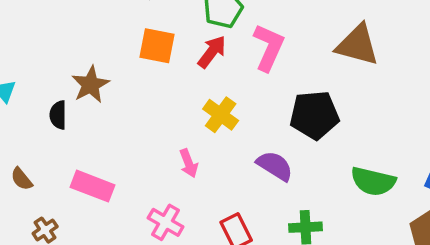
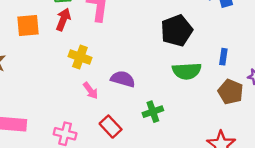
black pentagon: (314, 115) -> (177, 30), moved
pink arrow: (189, 163) -> (91, 91), moved

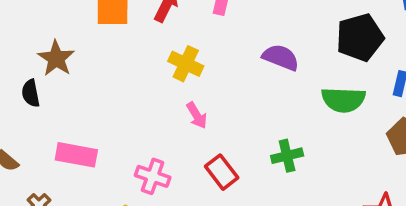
black pentagon: (177, 30) -> (360, 37), moved
purple semicircle: (123, 79) -> (281, 57), moved

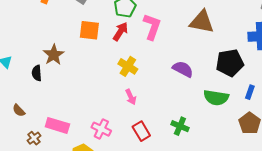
pink rectangle: (76, 155) -> (57, 125), moved
green cross: (287, 156) -> (180, 126), turned 30

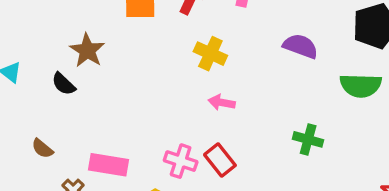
black semicircle: (37, 73) -> (64, 84), turned -35
pink arrow: (131, 97) -> (222, 102), turned 133
red rectangle: (141, 131) -> (220, 160), moved

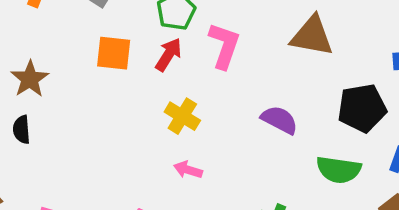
brown star: (87, 50) -> (30, 79), moved
black semicircle: (64, 84) -> (22, 130), turned 35

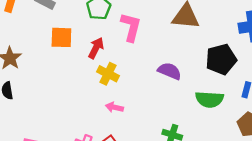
red arrow: (168, 55) -> (96, 48), moved

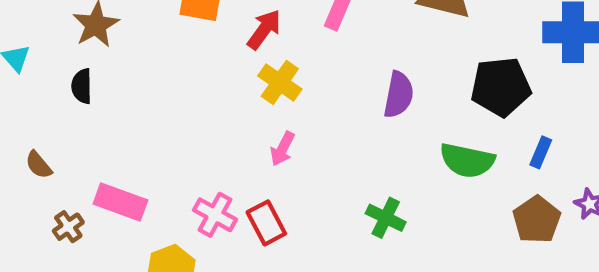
purple semicircle: (170, 71) -> (399, 95), turned 70
pink arrow: (114, 107) -> (282, 149), turned -84

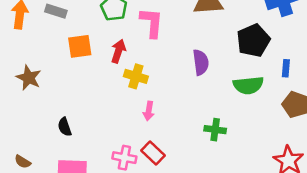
black semicircle: (82, 86) -> (65, 127), moved

